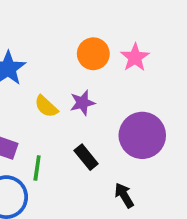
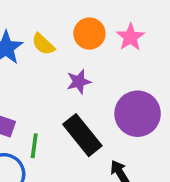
yellow semicircle: (46, 106) -> (43, 44), moved
black rectangle: (86, 157) -> (82, 135), size x1.6

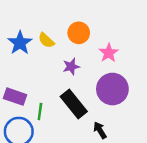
pink star: (130, 37) -> (109, 53), moved

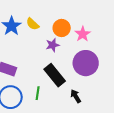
orange circle: (79, 33) -> (62, 28), moved
green line: (40, 112) -> (38, 93), moved

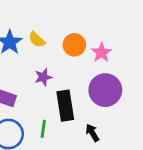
purple star: (53, 45) -> (43, 77), moved
black rectangle: (55, 75) -> (65, 106), turned 30

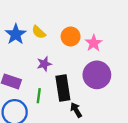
green line: (43, 129) -> (39, 96), moved
black arrow: (92, 133) -> (76, 110), moved

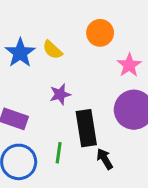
orange circle: (71, 36) -> (100, 33), moved
green line: (39, 96) -> (59, 153), moved

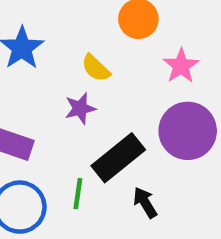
yellow semicircle: (52, 50) -> (96, 68), moved
black rectangle: (86, 128) -> (118, 158), turned 60

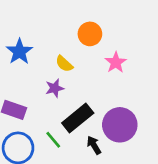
purple circle: (188, 131) -> (120, 125), moved
green line: (78, 194) -> (53, 140), turned -48

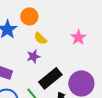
orange circle: (90, 34) -> (29, 16), moved

